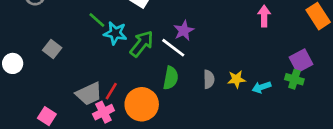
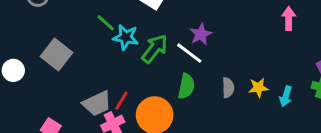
gray square: (52, 49) -> (57, 55), size x1.5
cyan arrow: (261, 87) -> (286, 96), turned -54

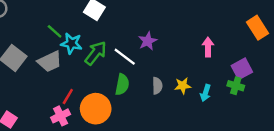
pink arrow: (289, 18) -> (208, 47), moved
purple star: (201, 34) -> (148, 41), moved
gray trapezoid: (97, 104) -> (50, 62), moved

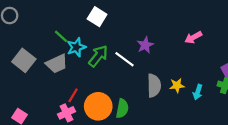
cyan star: (71, 43) -> (76, 47), turned -30
pink arrow: (208, 47) -> (193, 37), moved, turned -119
green semicircle: (122, 84) -> (122, 108), moved
gray semicircle: (157, 86) -> (154, 86), size x1.5

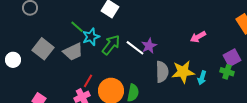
pink arrow: (193, 37) -> (198, 37), moved
purple star: (145, 45) -> (149, 46), moved
yellow star: (177, 86) -> (183, 72), size x1.6

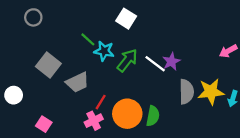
cyan star: (91, 37) -> (104, 51), turned 30
gray trapezoid: (73, 52) -> (77, 82), moved
white circle: (13, 60) -> (14, 95), moved

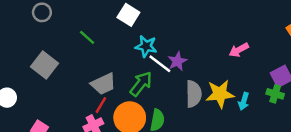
gray circle: (33, 17) -> (42, 12), moved
cyan star: (104, 51) -> (146, 46), moved
green arrow: (127, 60) -> (141, 84), moved
gray trapezoid: (77, 82) -> (103, 84), moved

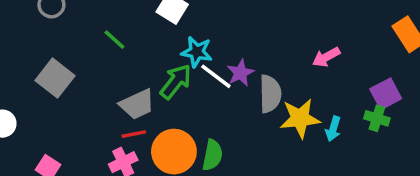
green arrow: (141, 84) -> (176, 82), moved
gray semicircle: (194, 94) -> (270, 94), moved
red line: (101, 105) -> (134, 134), turned 48

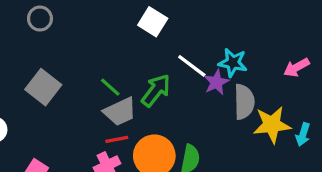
green line: (114, 40) -> (110, 87), moved
cyan star: (197, 52) -> (233, 63), moved
white line: (216, 76) -> (192, 66), moved

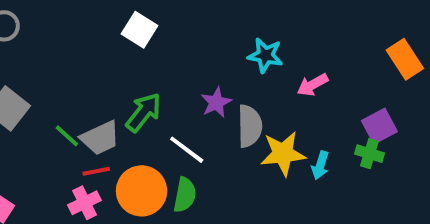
cyan star: (233, 63) -> (265, 55), moved
white line: (192, 66) -> (187, 150), moved
green line: (110, 87) -> (67, 136), moved

